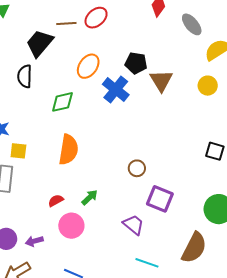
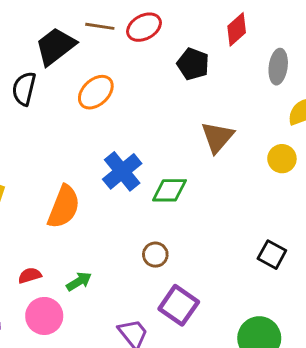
gray ellipse: (192, 24) -> (278, 67), turned 35
black pentagon: (136, 63) -> (193, 64), moved
orange ellipse: (88, 66) -> (96, 92), moved
blue cross: (116, 89) -> (122, 171), moved
green diamond: (62, 102) -> (169, 190), moved

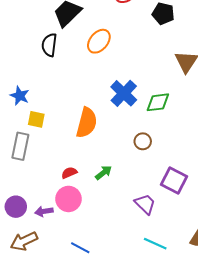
brown circle: (155, 255) -> (143, 141), moved
pink circle: (44, 316) -> (68, 199), moved

